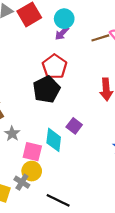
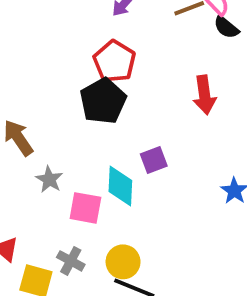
purple square: (74, 126) -> (154, 160), turned 35
yellow circle: (32, 171) -> (123, 262), moved

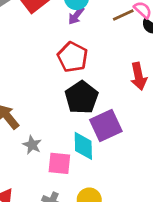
black pentagon: (103, 101) -> (81, 97), moved
purple square: (154, 160) -> (106, 126), size x1.6

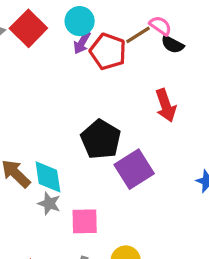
red pentagon: (73, 57) -> (108, 51), moved
cyan diamond: (83, 146) -> (48, 177), moved

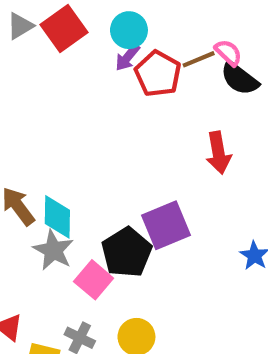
black semicircle: (172, 44) -> (239, 78), size x1.4
black pentagon: (101, 139) -> (127, 252), moved
gray star: (49, 203) -> (53, 250), size x1.4
pink square: (85, 221) -> (94, 280), turned 32

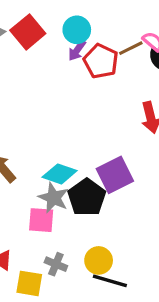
cyan diamond: (57, 217) -> (60, 174), moved, turned -68
gray star: (53, 250) -> (54, 198), moved
pink square: (94, 280) -> (41, 220), moved, turned -32

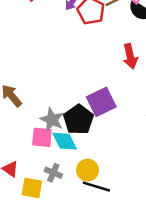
cyan diamond: (60, 174) -> (65, 141), moved, turned 44

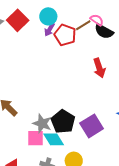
purple square: (101, 102) -> (92, 126), moved

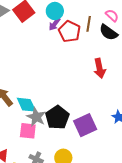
pink semicircle: (97, 20) -> (112, 15), moved
brown line: (83, 25) -> (89, 24), turned -56
cyan diamond: (54, 139) -> (26, 105), moved

